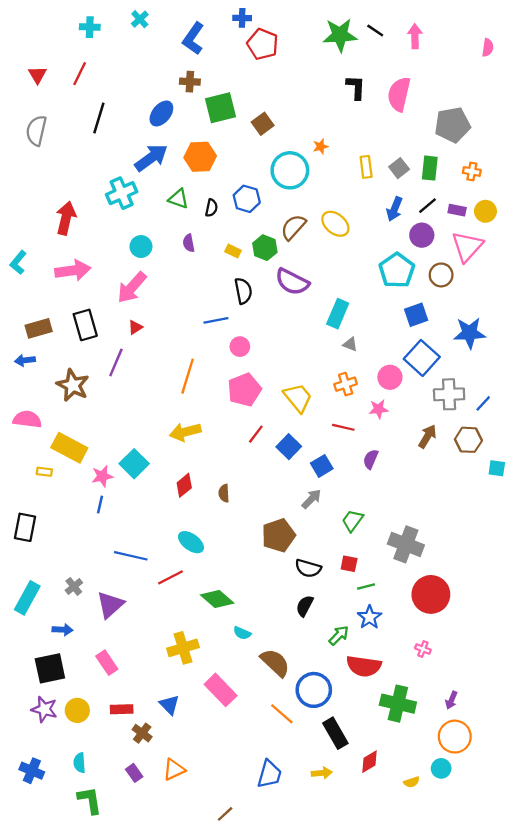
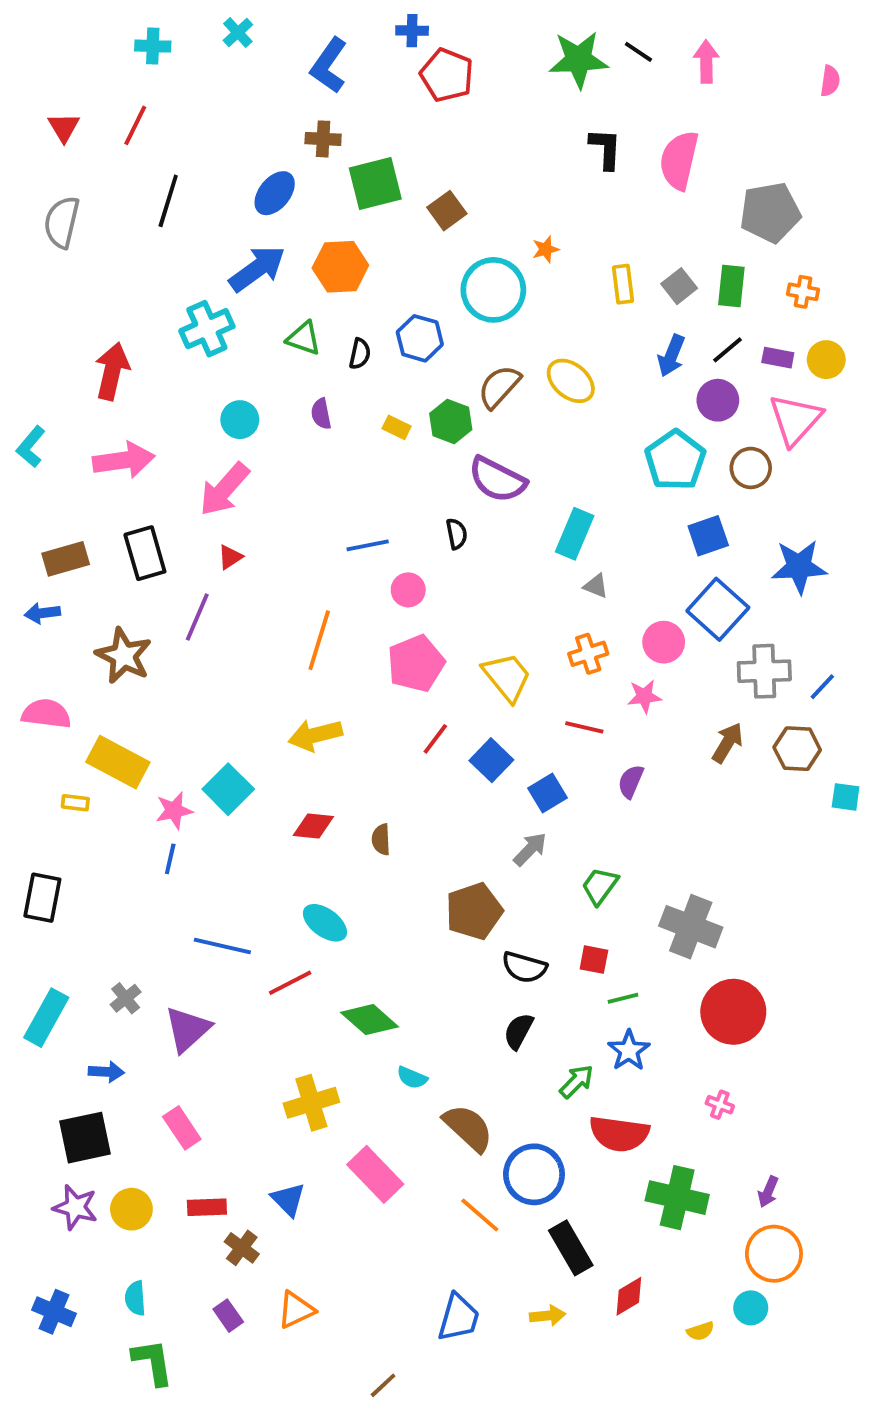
black semicircle: (243, 291) -> (457, 534), moved, size x0.7
red diamond: (184, 485) -> (313, 826), turned 45

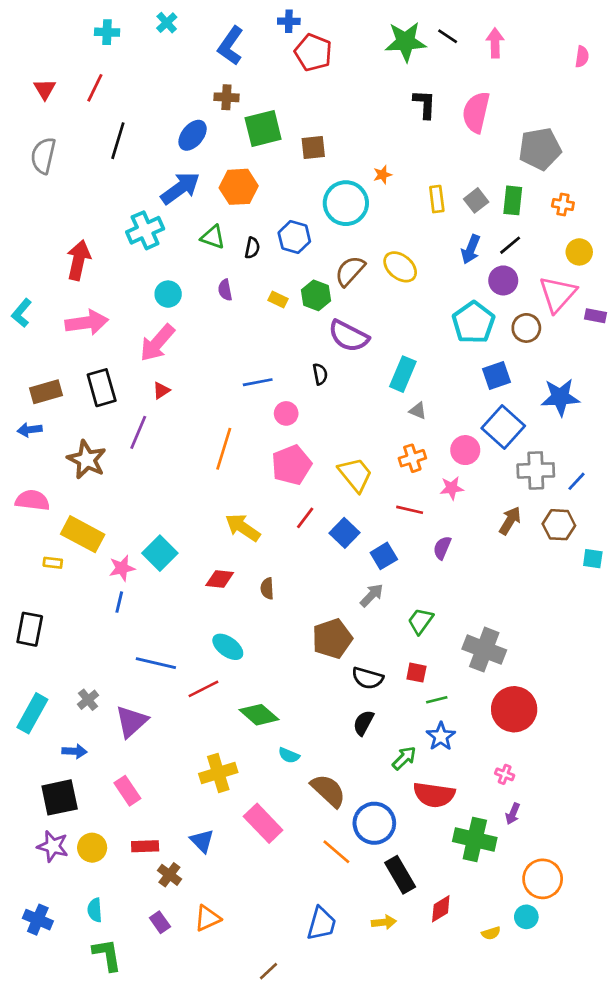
brown square: (447, 211) -> (313, 147), turned 30
purple rectangle: (778, 358) -> (596, 316), moved
yellow arrow: (315, 735) -> (243, 527), moved, turned 48
purple arrow: (768, 1192) -> (513, 814), moved

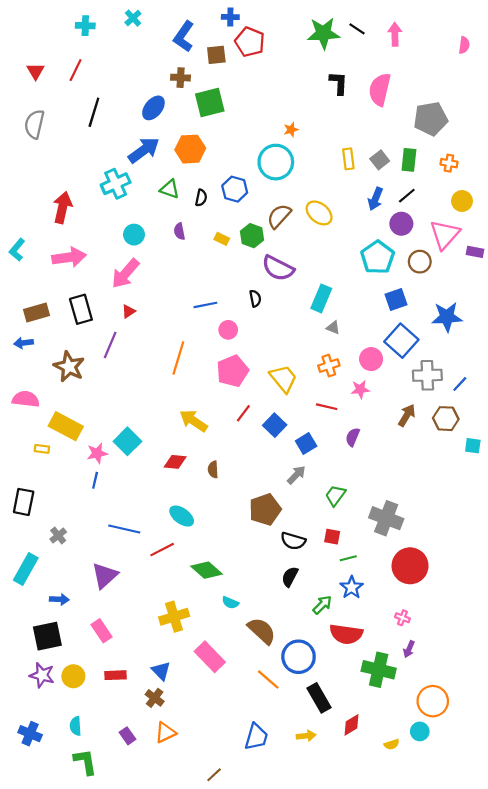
brown square: (313, 147) -> (216, 55), moved
orange star: (382, 175) -> (291, 130), moved
gray cross: (88, 700) -> (58, 536), moved
brown cross: (169, 875) -> (155, 698), moved

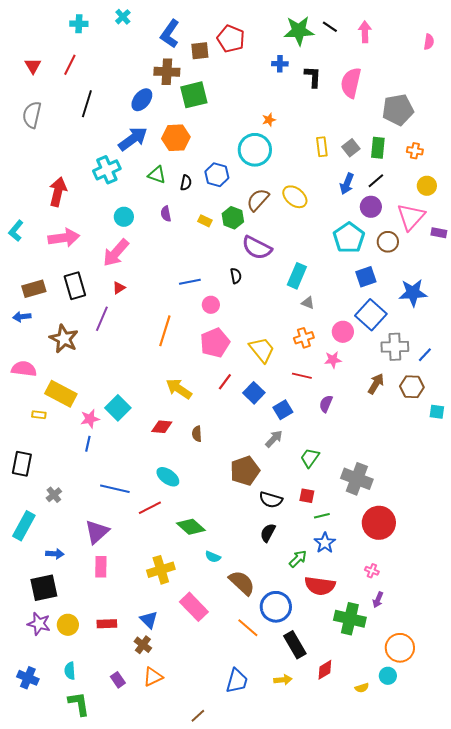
blue cross: (230, 17) -> (280, 64), moved
brown cross: (181, 78) -> (167, 72), size x1.4
pink rectangle: (102, 631) -> (101, 567), moved, turned 35

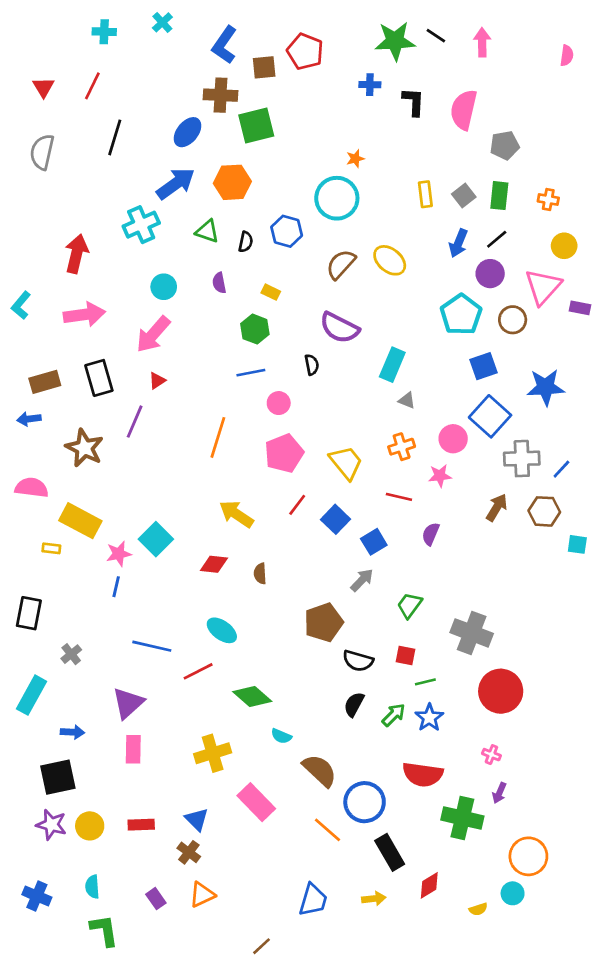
gray pentagon: (398, 110) -> (505, 145), moved, size x0.7
green hexagon: (233, 218) -> (255, 329), moved
green arrow: (298, 559) -> (394, 715), moved

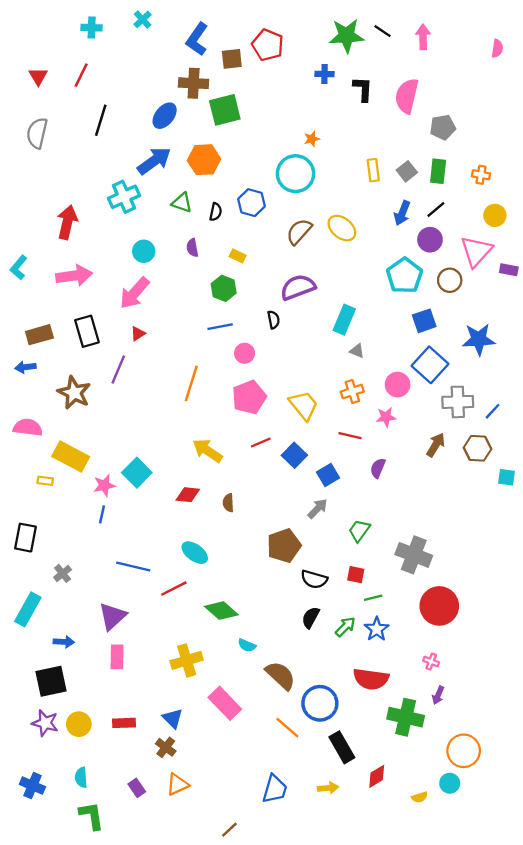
purple semicircle: (339, 328) -> (298, 287), turned 132
red line: (297, 505) -> (261, 443), turned 30

